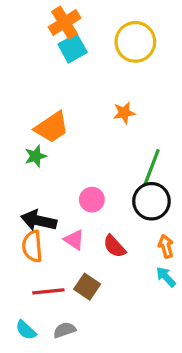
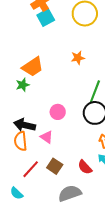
red semicircle: (114, 246) -> (85, 167), moved
red line: (48, 291) -> (31, 169), turned -42
gray semicircle: (65, 330) -> (70, 193), moved, size x1.6

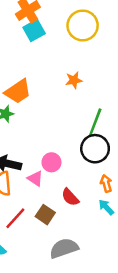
pink circle: (58, 112) -> (51, 162), moved
red semicircle: (85, 167) -> (70, 197), moved

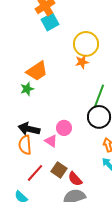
yellow circle: (83, 25) -> (86, 44), moved
red semicircle: (70, 197) -> (75, 179), moved

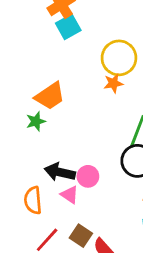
black arrow: (29, 129) -> (60, 172), moved

